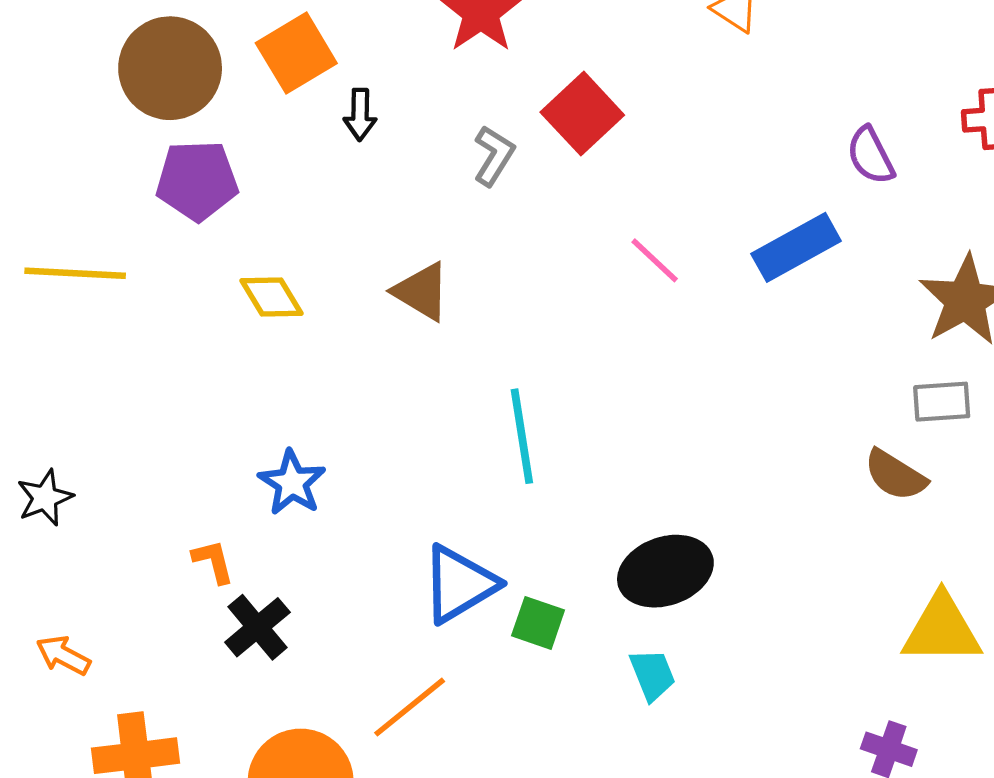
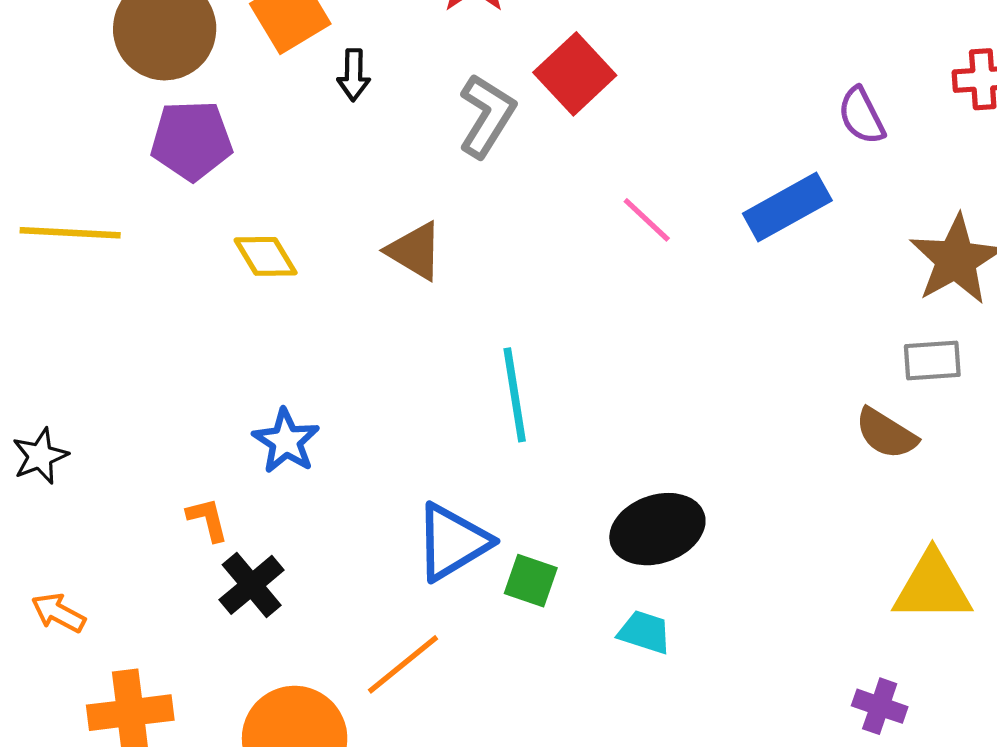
gray L-shape: (494, 156) -> (487, 116), size x1.4
cyan trapezoid: (652, 675) -> (645, 632), turned -50

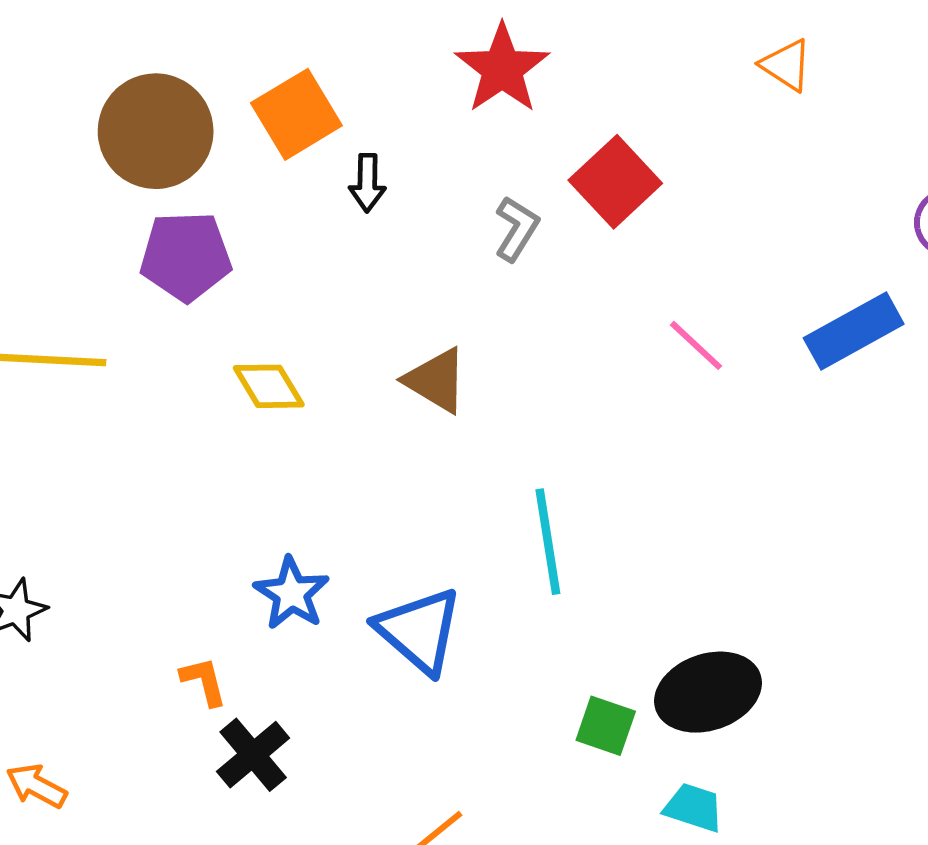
gray L-shape: (487, 116) -> (517, 229), size x0.7
blue triangle: (452, 542) -> (419, 631), moved, turned -48
green square: (531, 581) -> (606, 726), moved

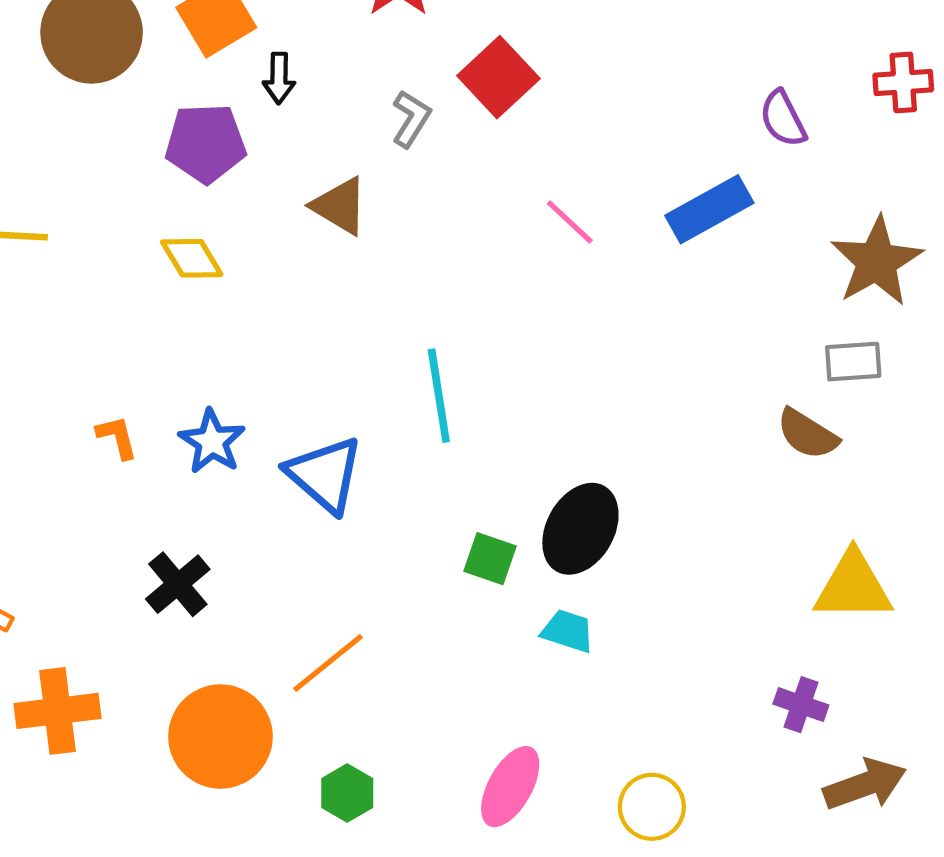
purple pentagon: (186, 256) -> (206, 143), moved
brown triangle: (436, 380) -> (340, 206), moved
orange L-shape: (204, 681) -> (117, 437), moved
black ellipse: (708, 692) -> (580, 529), turned -42

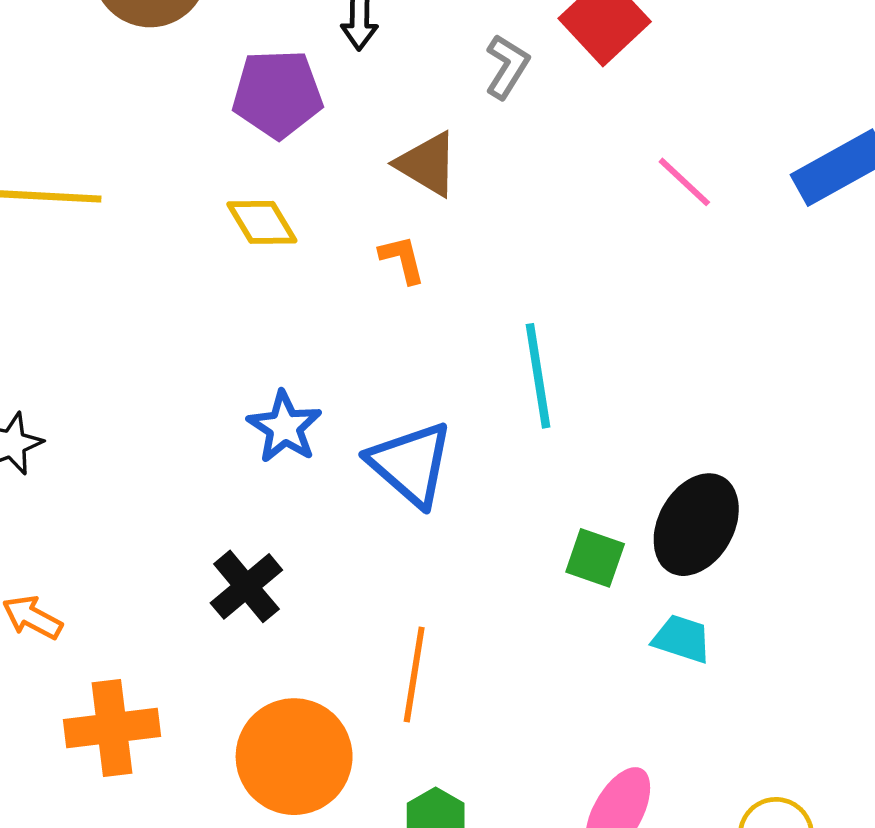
orange L-shape: (117, 437) -> (402, 259), moved
orange line: (328, 663) -> (414, 674), turned -42

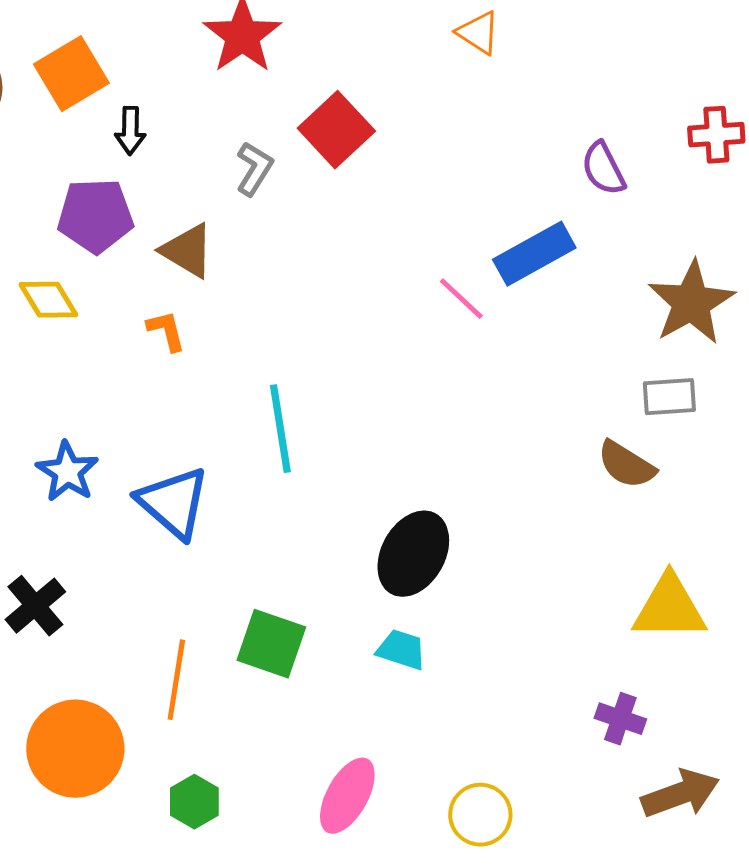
purple pentagon: (277, 94) -> (95, 216), moved
pink line: (684, 182) -> (461, 299), moved
green square: (595, 558) -> (271, 644), moved, size x1.4

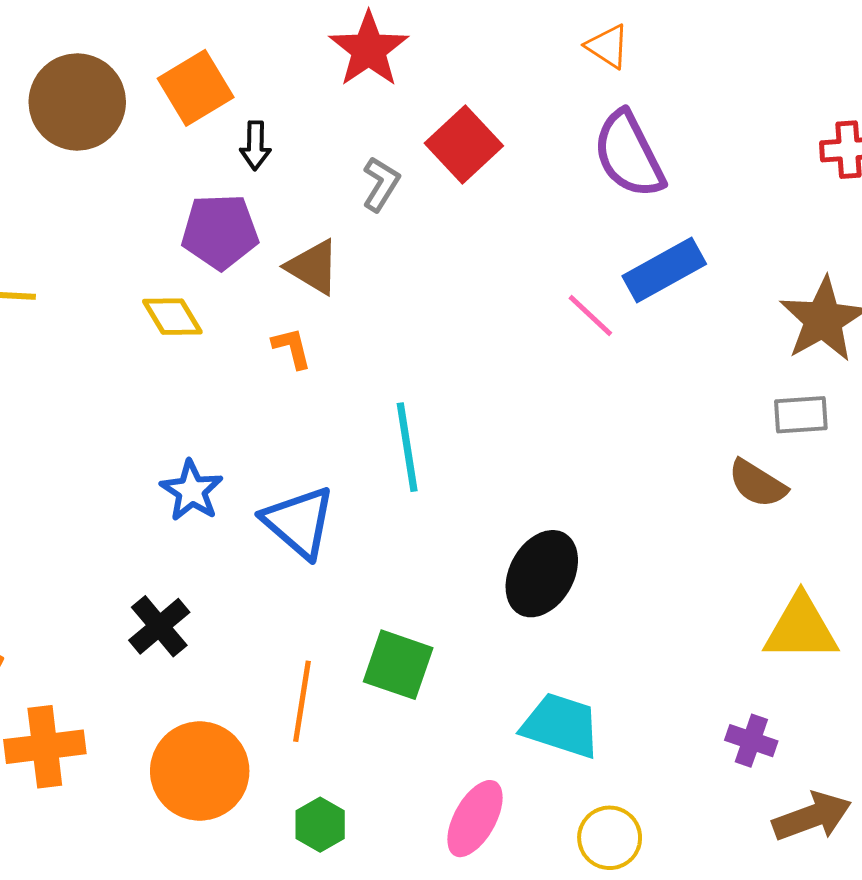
purple semicircle: (603, 169) -> (629, 155), moved, size x1.6
cyan trapezoid: (401, 650) -> (561, 725), moved, size x1.6

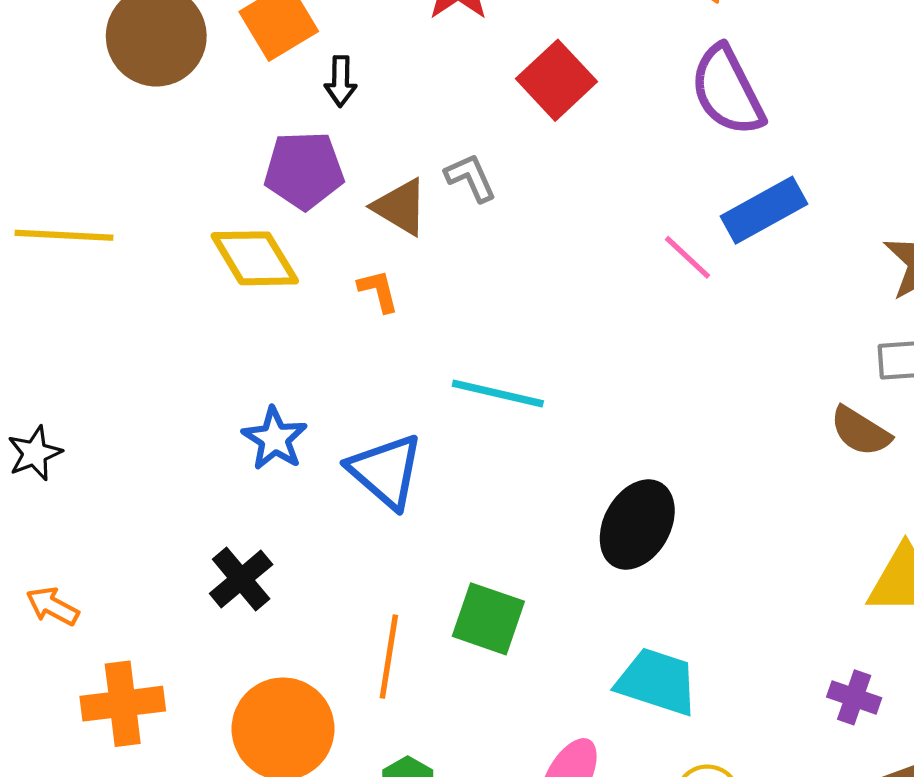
gray L-shape: (381, 184) -> (471, 178), moved, turned -56
yellow diamond: (172, 317) -> (255, 258), size x1.4
cyan line: (407, 447) -> (498, 394), turned -68

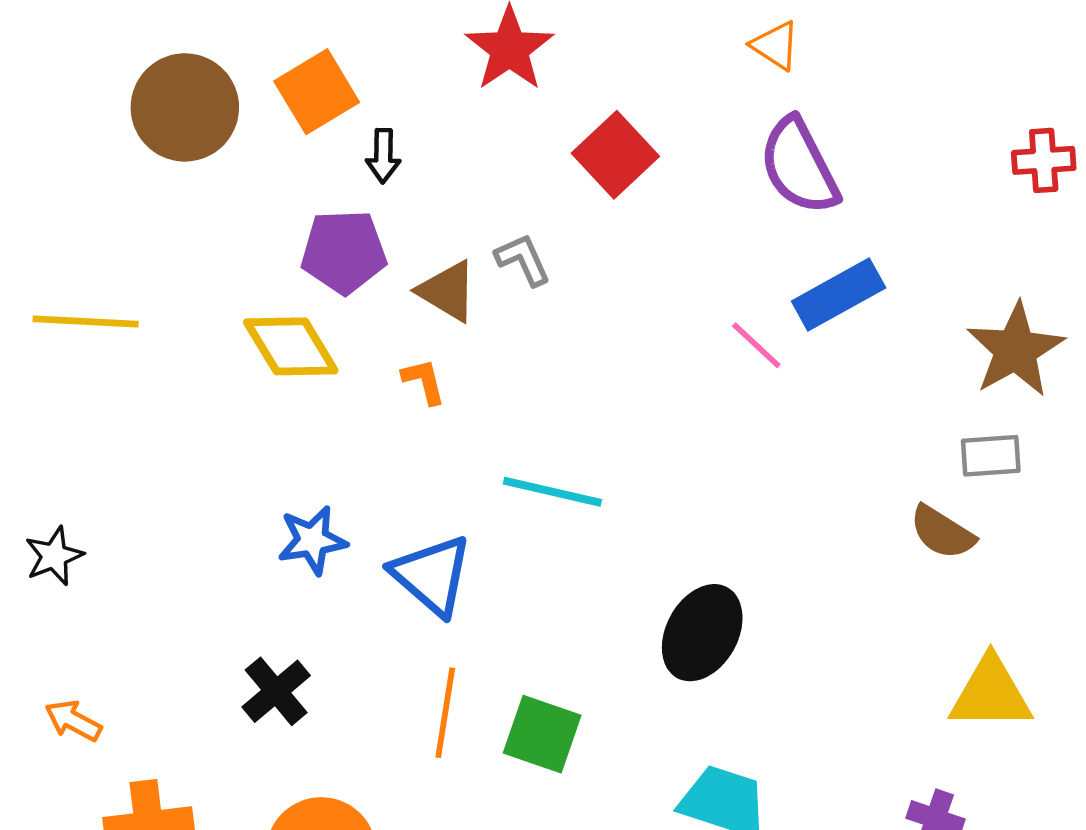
blue star: (275, 439) -> (312, 540), turned 30
orange line: (389, 657) -> (445, 713), moved

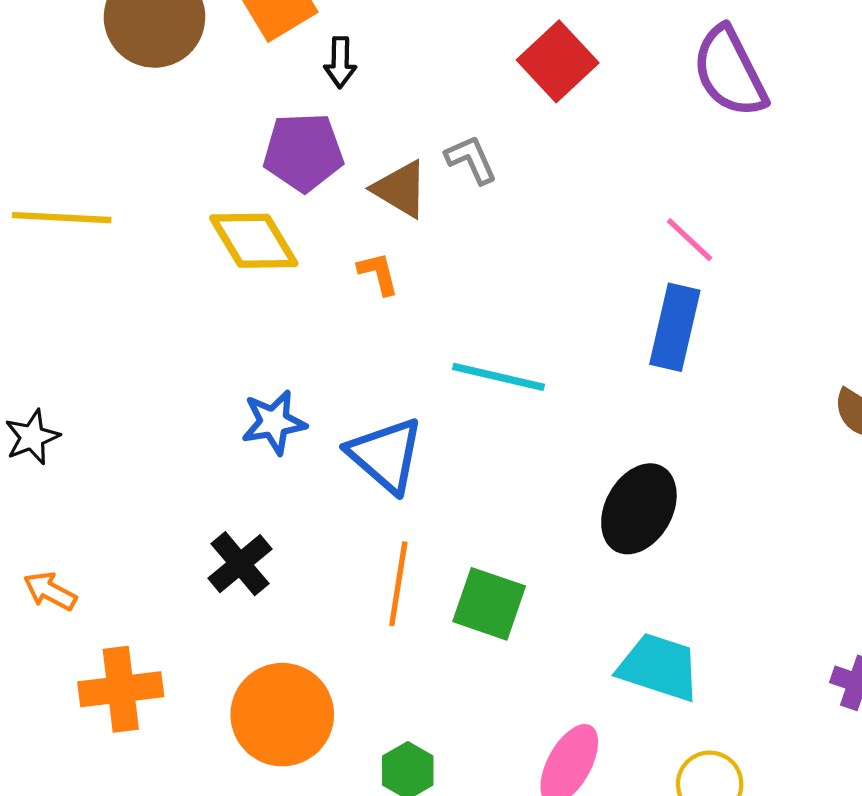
blue rectangle: (839, 295) -> (675, 327), moved, turned -48

